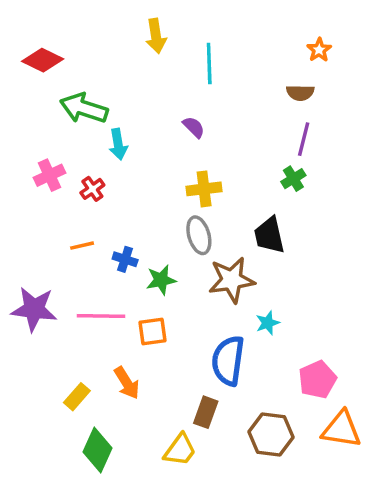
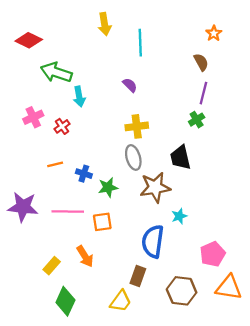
brown semicircle: (300, 93) -> (201, 62), turned -120

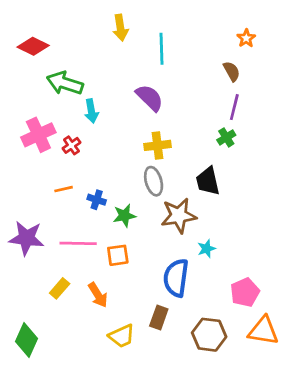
purple semicircle: (130, 85) -> (150, 98), size x1.6
pink cross: (33, 117) -> (38, 135), size x1.4
yellow rectangle: (52, 266) -> (60, 288), moved
green diamond: (65, 301) -> (26, 340), moved
yellow trapezoid: (121, 301) -> (122, 336), moved, turned 30

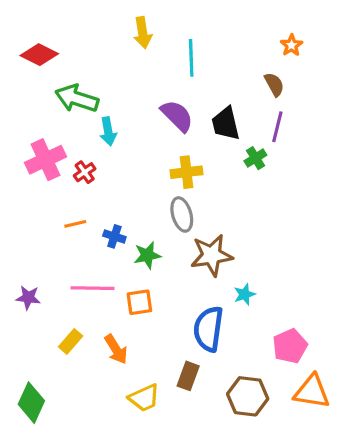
green cross: (226, 137) -> (255, 158), moved
black trapezoid: (208, 181) -> (226, 124), moved
purple star: (26, 238) -> (28, 298), moved, size x0.6

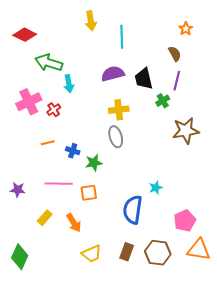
purple semicircle: (177, 116) -> (113, 74), turned -60
brown star: (212, 255) -> (186, 131), moved
brown rectangle: (188, 376) -> (127, 252), moved

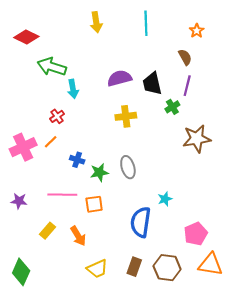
cyan line: (122, 37) -> (146, 23), moved
pink cross: (29, 102) -> (23, 147), moved
gray ellipse: (116, 137) -> (128, 167), moved
orange line: (48, 143) -> (51, 142), moved, turned -32

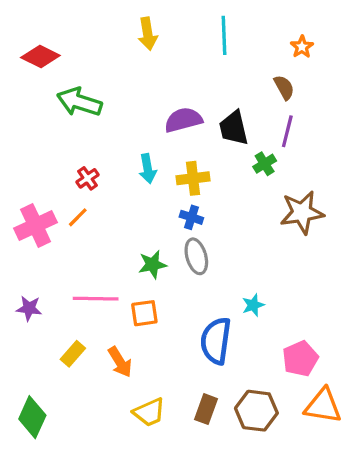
cyan arrow: (73, 89) -> (148, 169), moved
blue cross: (77, 160) -> (191, 217), moved

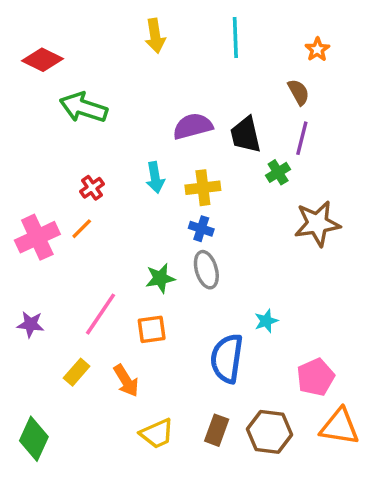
pink line: (96, 299) -> (100, 314), turned -57

